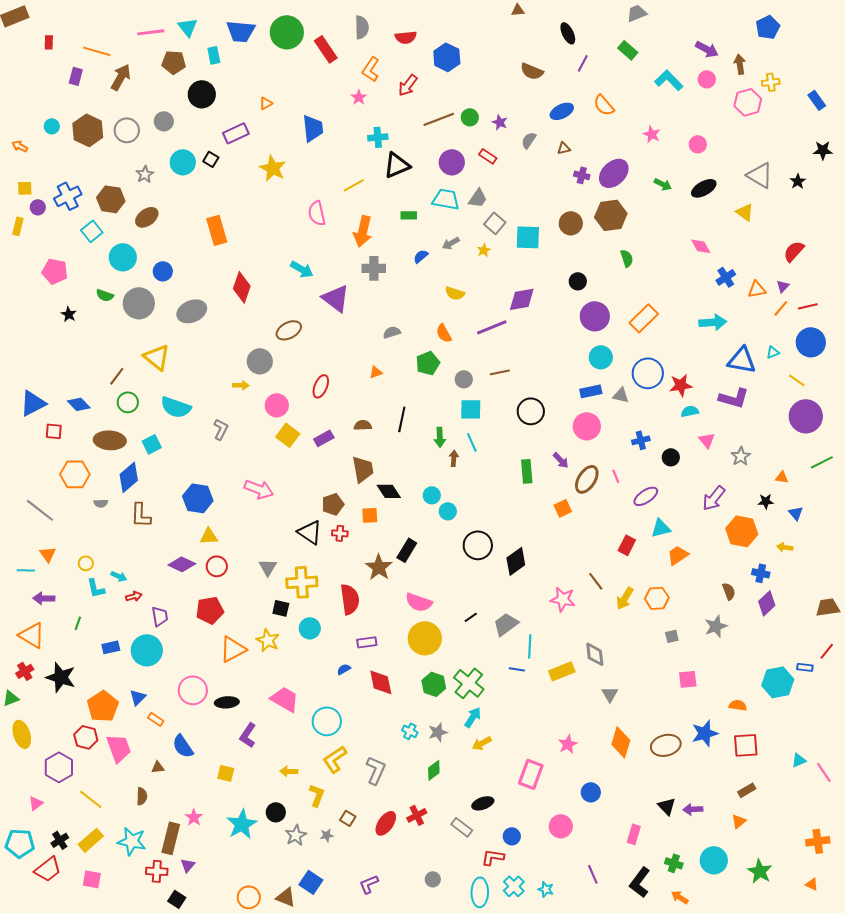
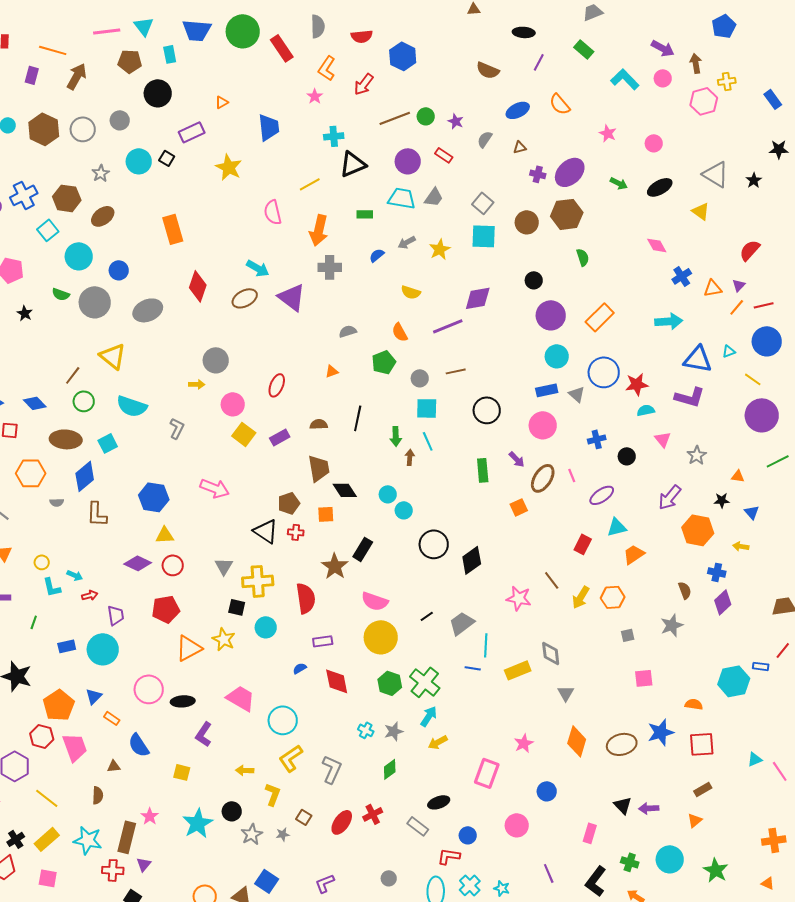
black ellipse: (568, 33) -> (524, 32), turned -60
gray square: (495, 223) -> (483, 203), moved
yellow star: (484, 250) -> (440, 249), size x1.5
brown ellipse: (289, 330) -> (245, 298), moved
gray triangle: (621, 395) -> (577, 394), turned 30

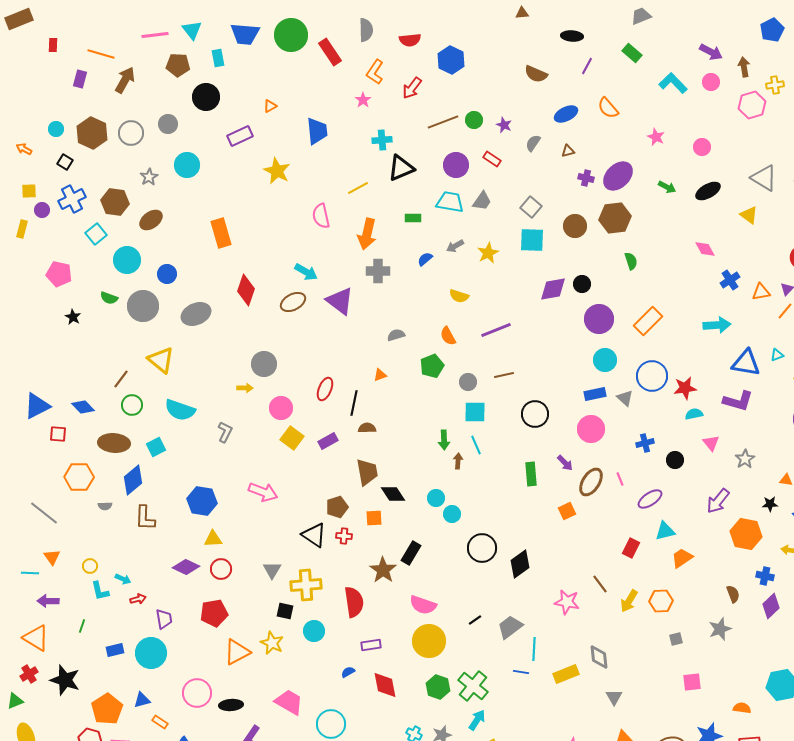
black square: (167, 158) -> (65, 162), moved
purple diamond: (478, 298) -> (553, 289), moved
black line: (358, 418) -> (354, 403), moved
blue triangle: (94, 696) -> (142, 700), turned 30

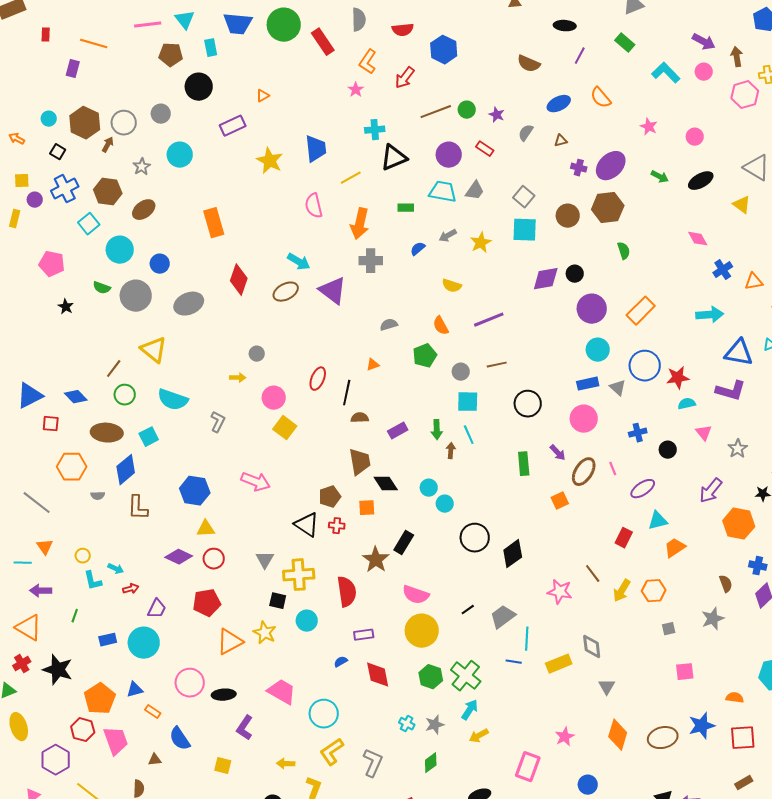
brown arrow: (125, 80) -> (108, 145), moved, size x0.6
blue trapezoid: (317, 131) -> (316, 149), moved
gray circle: (264, 364) -> (257, 354), size x0.6
purple rectangle: (328, 441) -> (398, 431), moved
purple trapezoid: (164, 619) -> (157, 609), turned 35

